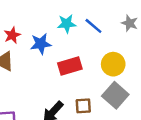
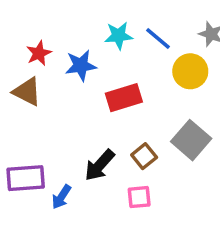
yellow circle: (113, 64) -> (190, 71), moved
brown square: (83, 106) -> (144, 156), turned -35

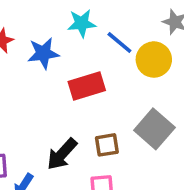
blue line: (158, 39) -> (119, 43), moved
brown square: (144, 156) -> (107, 145), turned 30

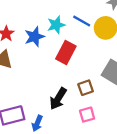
cyan star: (82, 23) -> (56, 25), moved
red rectangle: (87, 86) -> (66, 52), turned -35

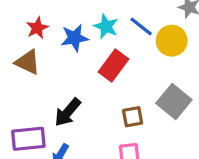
cyan star: (56, 25) -> (106, 26), turned 30
black arrow: (58, 99) -> (68, 112), moved

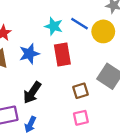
blue star: (75, 38) -> (29, 54), moved
red rectangle: (113, 65) -> (62, 54), turned -40

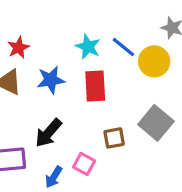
pink square: (81, 118) -> (84, 164), moved, turned 35
blue arrow: (30, 124) -> (54, 177), moved

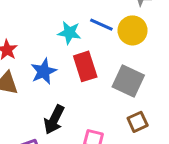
gray square: (156, 123) -> (128, 81), moved
brown square: (114, 138) -> (138, 122), moved

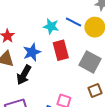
black arrow: (54, 120) -> (24, 75), moved

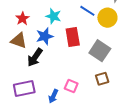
cyan star: (51, 26) -> (53, 16), moved

